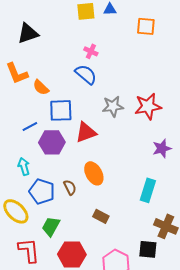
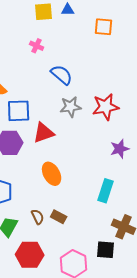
pink cross: (91, 51) -> (37, 46), moved
blue semicircle: (86, 74) -> (62, 75), moved
brown semicircle: (70, 187) -> (38, 217), moved

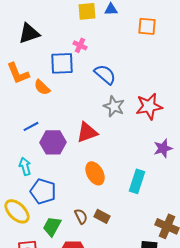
gray star: (71, 107) -> (114, 106), turned 30
blue square: (19, 111) -> (62, 63), moved
cyan rectangle: (106, 191) -> (137, 181), moved

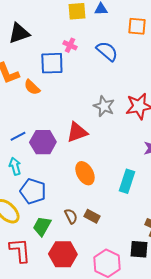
blue semicircle: (105, 74) -> (107, 51), moved
blue line: (31, 126) -> (18, 136), moved

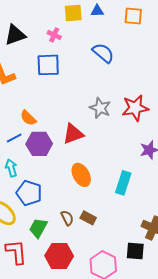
orange square: (137, 26) -> (133, 16), moved
pink cross: (70, 45) -> (54, 35), moved
orange semicircle: (32, 87) -> (28, 118), moved

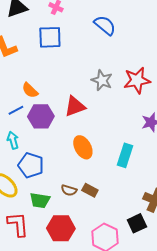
brown semicircle: (67, 218) -> (69, 190), turned 133
green trapezoid: (38, 228) -> (40, 200), turned -110
black square: (135, 251) -> (137, 223), turned -30

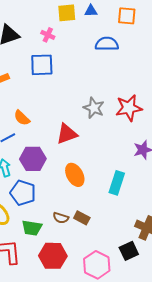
blue semicircle: (105, 25) -> (107, 44), moved, turned -40
purple hexagon: (41, 116) -> (33, 159), moved

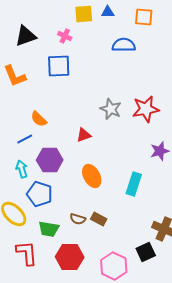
red triangle: (67, 134) -> (84, 135), size x0.7

